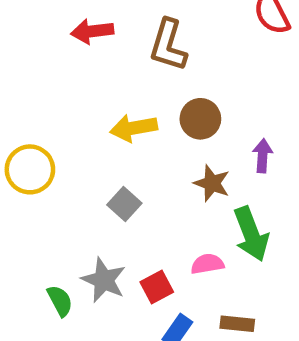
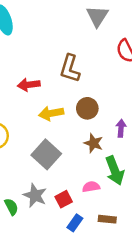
red arrow: (92, 31) -> (29, 85), moved
gray square: (124, 204) -> (46, 154), size x1.6

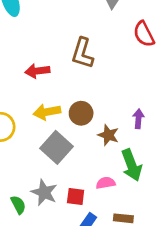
brown circle: (87, 108) -> (81, 113), moved
yellow arrow: (51, 113) -> (47, 112), moved
red square: (64, 199) -> (76, 197), turned 35

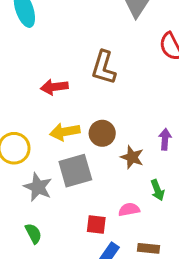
gray square: (56, 147) -> (75, 171), turned 32
green arrow: (132, 165) -> (157, 190), size x0.6
gray star: (44, 192) -> (38, 187), moved

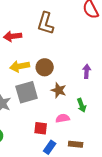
brown star: (132, 157) -> (59, 90), moved

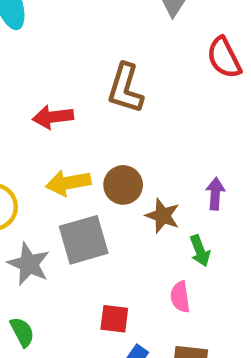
brown star: (59, 90) -> (163, 216), moved
green arrow: (82, 105) -> (200, 251), moved
pink semicircle: (63, 118) -> (180, 297), moved, turned -88

